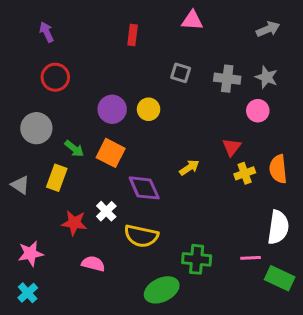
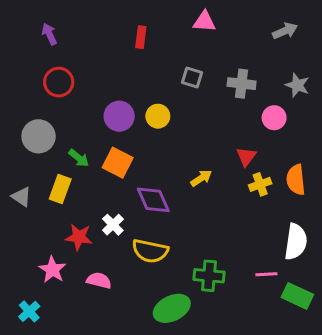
gray star: (267, 77) -> (297, 85), moved
pink star: (31, 253) -> (52, 270), moved, turned -30

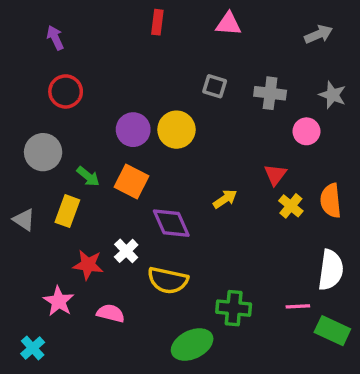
red rectangle: (141, 37) -> (157, 22), moved
yellow circle: (158, 116) -> (176, 130), size x1.4
yellow cross: (260, 184) -> (291, 206), turned -30

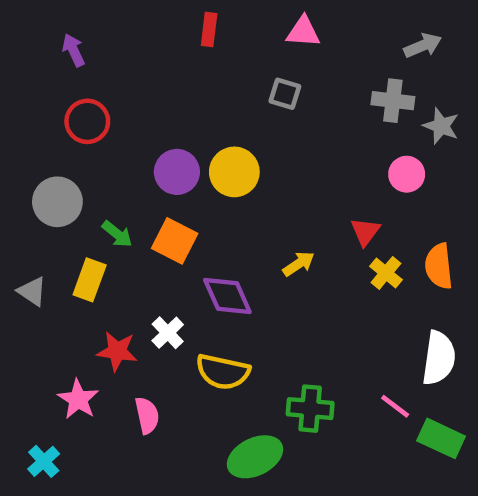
gray square: (215, 86) -> (285, 94), moved
gray cross: (270, 93) -> (393, 101), moved
pink line: (298, 306) -> (395, 406), turned 40
pink semicircle: (111, 313) -> (147, 415), turned 64

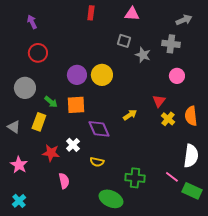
gray star: (441, 126) -> (143, 55), moved
orange square: (175, 241) -> (76, 105), turned -30
yellow semicircle: (223, 372) -> (97, 162), size x0.6
pink star: (78, 399) -> (19, 165), moved
green ellipse: (255, 457) -> (111, 199), turned 50

